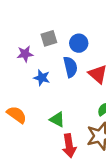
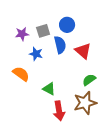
gray square: (49, 38) -> (43, 31), moved
orange semicircle: (17, 115) -> (21, 74), moved

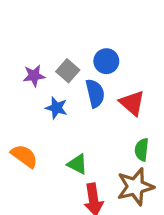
gray square: (43, 31) -> (68, 71), turned -32
orange semicircle: (21, 74) -> (24, 156), moved
green semicircle: (89, 80) -> (142, 150), turned -48

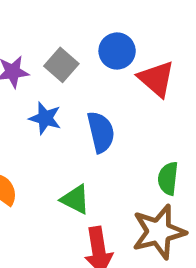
blue semicircle: (95, 93) -> (101, 132), moved
red triangle: (132, 103) -> (156, 79), moved

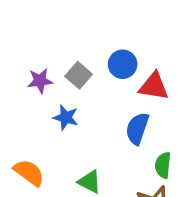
red triangle: (156, 79) -> (154, 86), turned -32
blue semicircle: (101, 132) -> (137, 128), moved, turned -148

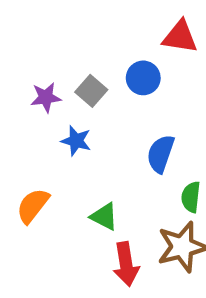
red triangle: (154, 86) -> (180, 37), moved
orange semicircle: (29, 173) -> (33, 206), turned -88

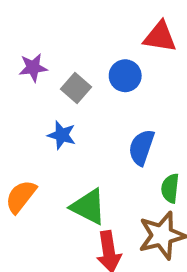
purple star: (46, 97) -> (33, 68), moved
green triangle: (104, 217) -> (88, 207), size x1.4

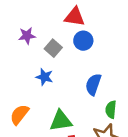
red triangle: (160, 37) -> (75, 17), moved
green triangle: (88, 207) -> (61, 121), turned -35

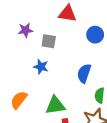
blue circle: (83, 41) -> (95, 35), moved
gray square: (53, 48) -> (49, 41), turned -32

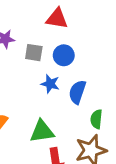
blue circle: (95, 35) -> (64, 55), moved
blue star: (41, 67) -> (50, 84), moved

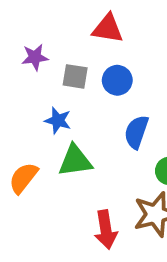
blue star: (50, 84) -> (58, 120), moved
green triangle: (42, 131) -> (75, 161), moved

